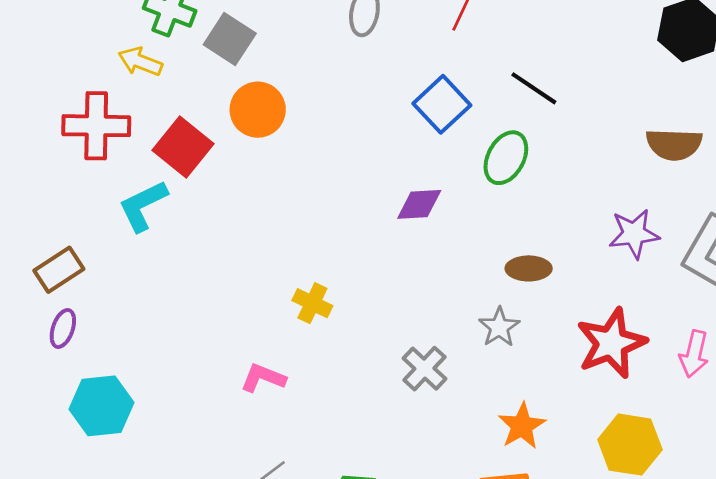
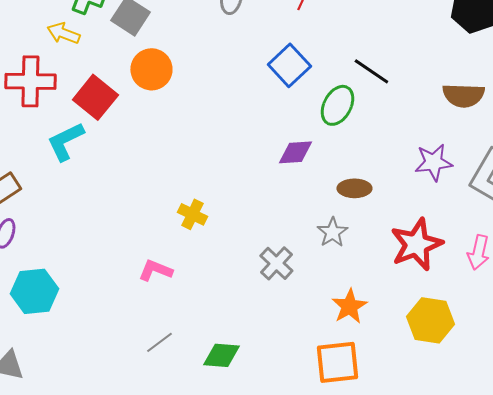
black line: (534, 88) -> (371, 71), moved
purple diamond: (419, 204) -> (295, 152), moved

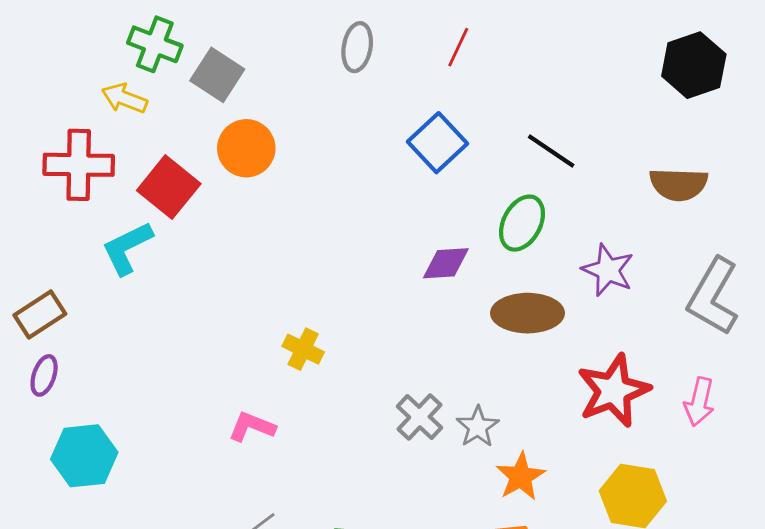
green ellipse: (337, 105) -> (522, 223), moved
purple star: (433, 162) -> (608, 270), moved, turned 30
brown ellipse: (354, 188) -> (528, 313), size x1.5
gray star: (332, 232) -> (478, 427), moved

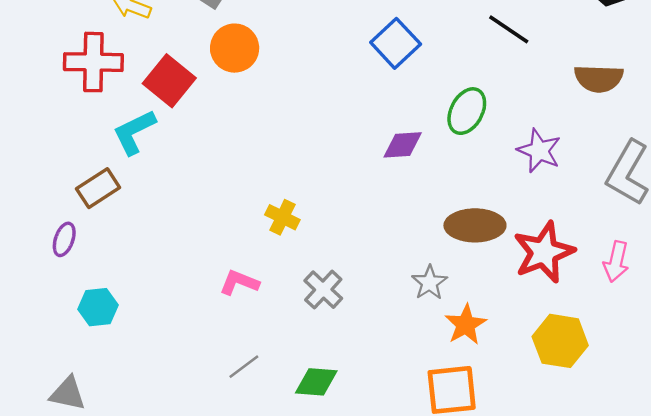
black line: (551, 151) -> (509, 29), moved
brown ellipse: (528, 313) -> (475, 225), moved
brown rectangle: (40, 314) -> (98, 188), moved
gray cross: (419, 417) -> (323, 290), moved
cyan hexagon: (84, 456) -> (98, 307), size x0.7

